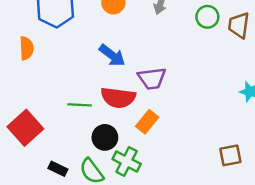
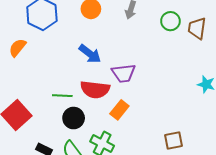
orange semicircle: (27, 48) -> (17, 48), turned -138
black circle: (105, 137) -> (74, 118), moved
brown square: (230, 155) -> (174, 140), moved

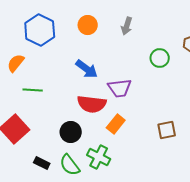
green circle: (170, 21) -> (160, 58), moved
green line: (62, 96) -> (33, 90), moved
brown square: (174, 140) -> (167, 130), moved

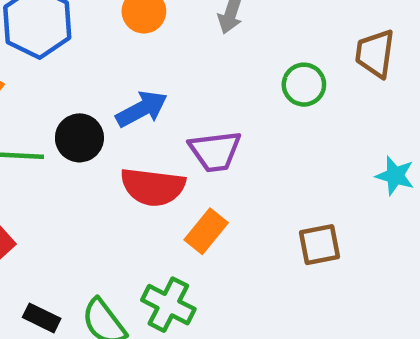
blue arrow: (87, 69) -> (142, 109), turned -65
black circle: (71, 132) -> (79, 138), moved

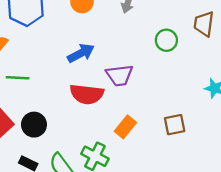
black circle: (79, 138) -> (34, 125), moved
orange rectangle: (206, 231) -> (125, 127), moved

